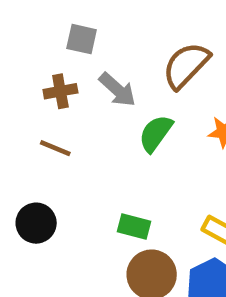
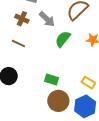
brown cross: (60, 91) -> (22, 19), turned 32

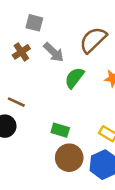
brown cross: (22, 19) -> (21, 52), turned 32
brown line: (18, 44) -> (16, 102), moved

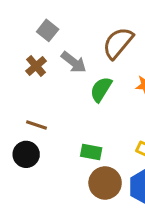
gray square: (34, 23) -> (48, 30), turned 30

